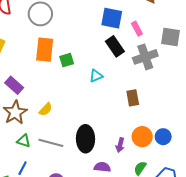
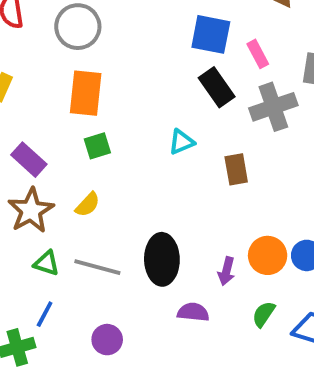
green square: (67, 60) -> (97, 146), moved
brown rectangle: (133, 98) -> (236, 169), moved

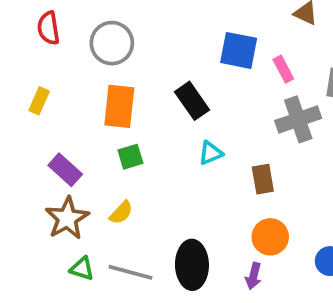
black rectangle: (217, 87) -> (192, 101), moved
orange circle: (268, 255) -> (270, 237), moved

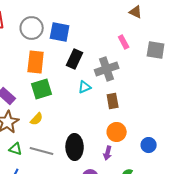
blue square: (239, 50) -> (60, 32), moved
black rectangle: (192, 101) -> (75, 59), turned 60
gray cross: (298, 119) -> (107, 69), moved
green square: (130, 157) -> (42, 89), size x1.5

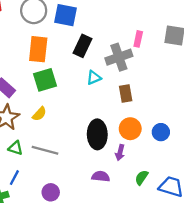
pink rectangle: (124, 42) -> (138, 39), moved, turned 40
blue circle: (149, 145) -> (161, 132), moved
black ellipse: (75, 147) -> (97, 134), moved

